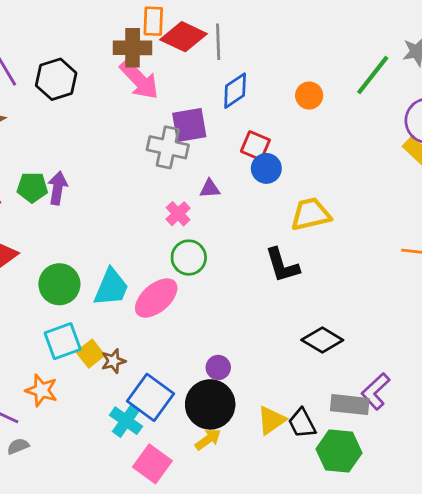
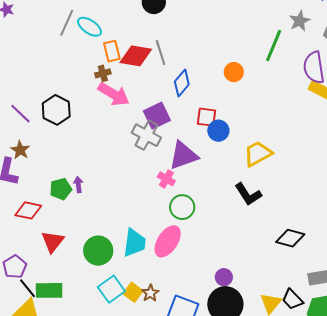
brown cross: (133, 48) -> (103, 73), size x0.6
gray cross: (168, 147) -> (146, 135), turned 32
purple arrow: (58, 188) -> (78, 185), size x0.7
purple triangle: (210, 189) -> (183, 155), size x2.0

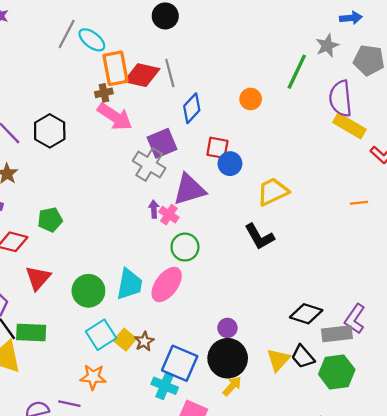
orange rectangle: (112, 51) -> (115, 68), size x1.4
purple arrow: (78, 185) -> (154, 209), moved
black diamond: (290, 238) -> (306, 314), moved

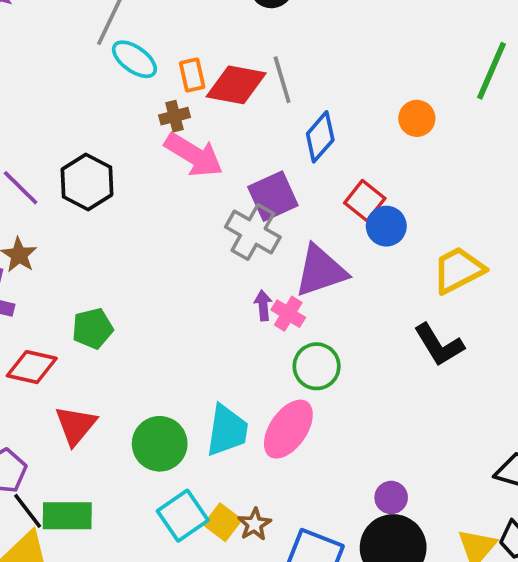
cyan ellipse: (92, 40) -> (134, 59), moved
orange rectangle: (115, 68) -> (192, 75), size x0.6
red square: (217, 148) -> (365, 201), turned 30

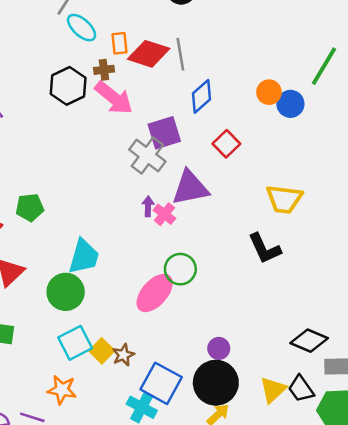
black hexagon: (87, 182) -> (68, 86), moved
blue circle: (386, 226) -> (290, 104), moved
yellow trapezoid: (458, 270) -> (284, 199), turned -153
green circle: (317, 366) -> (180, 269), moved
cyan trapezoid: (227, 431) -> (84, 256), moved

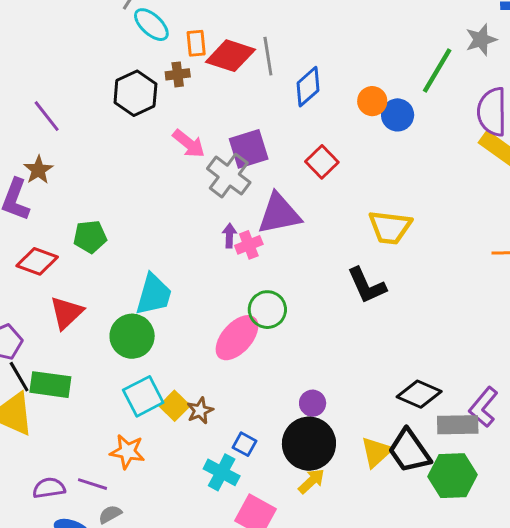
blue diamond: (202, 96) -> (308, 87), moved
pink arrow: (114, 98) -> (189, 144), moved, size x0.7
pink cross: (164, 214) -> (249, 245), turned 30
blue square: (161, 383) -> (244, 444), size x0.5
black trapezoid: (301, 389) -> (409, 451), size x1.4

